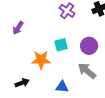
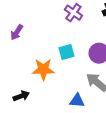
blue triangle: (62, 87) -> (77, 101), moved

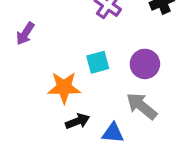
black arrow: (21, 96) -> (78, 121), moved

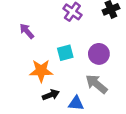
purple arrow: (25, 34) -> (27, 31), moved, turned 105

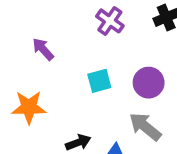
orange star: (41, 71) -> (29, 107), moved

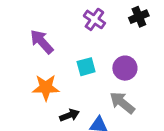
purple arrow: (43, 49) -> (42, 42), size x1.4
orange star: (29, 107) -> (46, 87), moved

